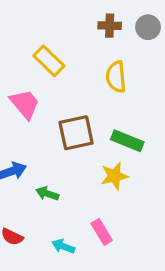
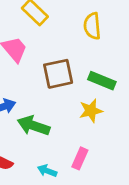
green arrow: (47, 194) -> (34, 126), size x1.6
pink rectangle: (102, 232) -> (80, 158), turned 55

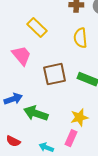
yellow star: (91, 111) -> (79, 117), moved

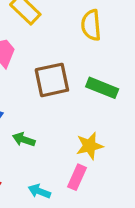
green arrow: (36, 113) -> (24, 140), size x0.6

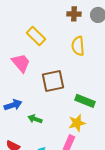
green rectangle: (102, 88) -> (85, 101), moved

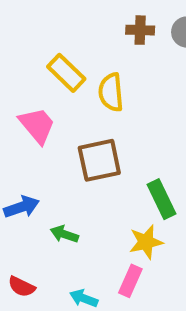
yellow semicircle: (78, 46) -> (111, 92), moved
green rectangle: (85, 101) -> (162, 199), turned 42

